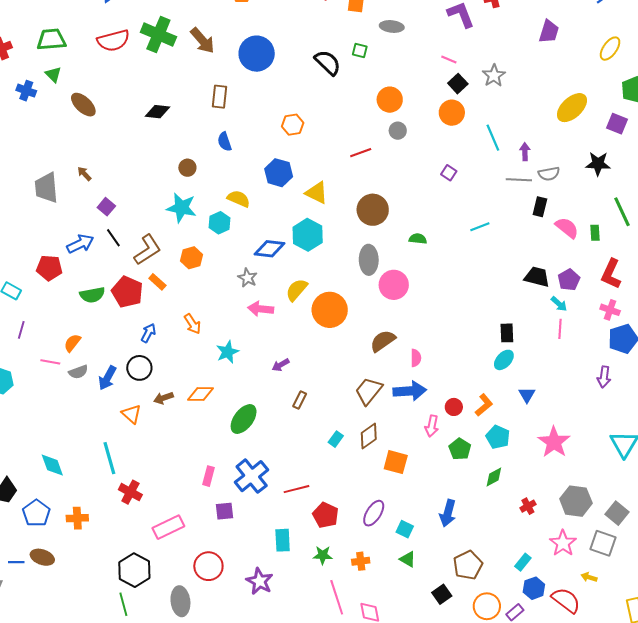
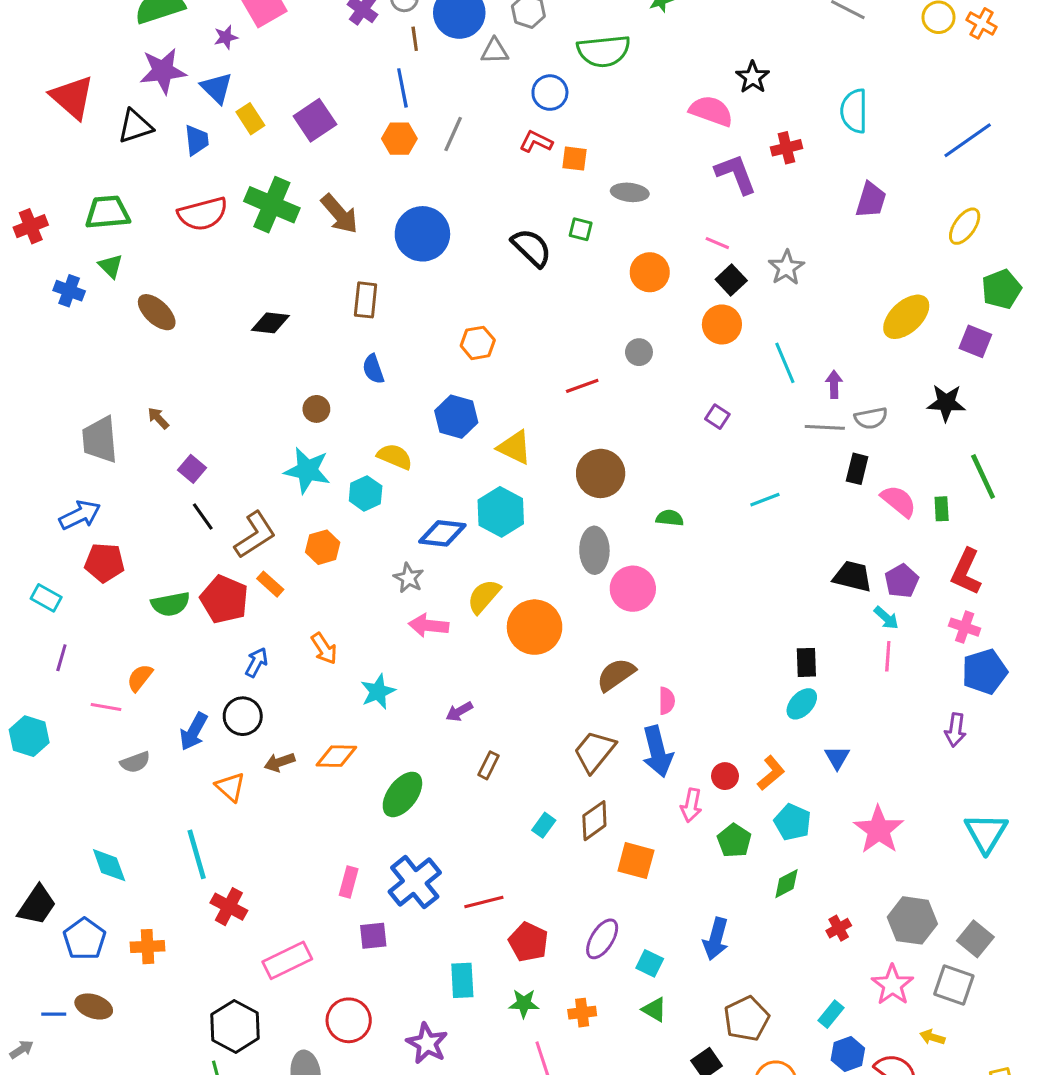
orange circle: (390, 100) -> (650, 272), moved
blue arrow: (80, 244) -> (80, 515), moved
gray semicircle: (78, 372) -> (135, 762), moved
blue arrow: (410, 391) -> (657, 751), turned 80

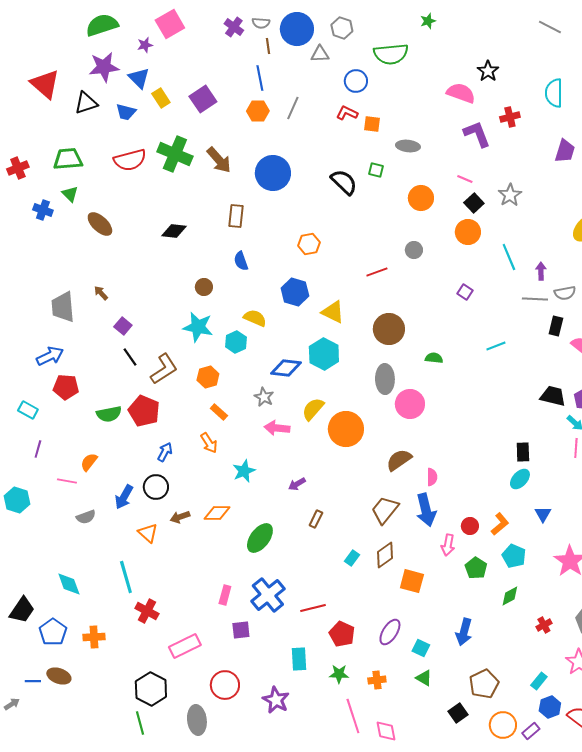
blue trapezoid: (197, 140) -> (126, 112), turned 110
orange rectangle: (270, 584) -> (219, 412), moved

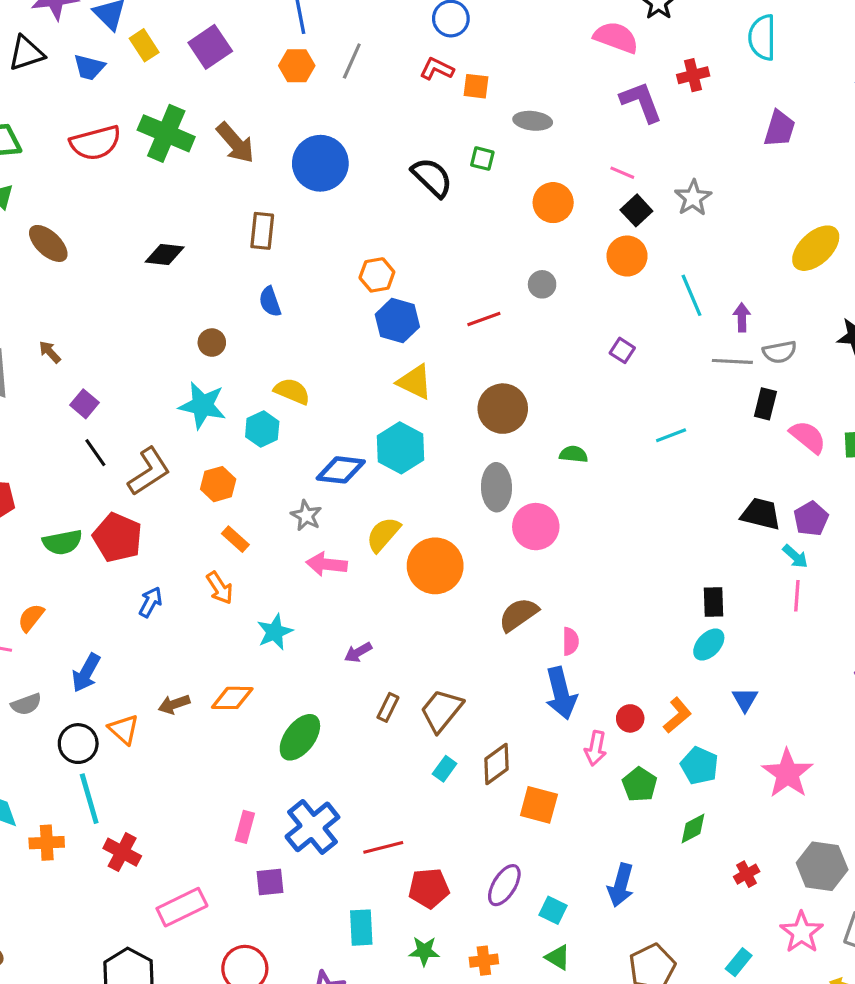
blue hexagon: (295, 292) -> (397, 321), moved
black circle: (156, 487) -> (78, 744), moved
brown trapezoid: (385, 510) -> (441, 711), moved
red pentagon: (342, 634) -> (429, 888), turned -30
orange cross: (94, 637) -> (47, 843), moved

